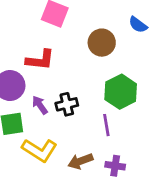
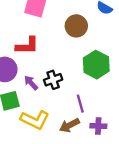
purple line: (106, 125) -> (80, 104), moved

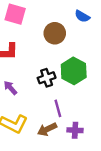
black cross: (53, 80) -> (47, 78), moved

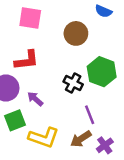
black cross: (47, 78) -> (73, 83), turned -36
purple cross: (75, 130) -> (105, 145), moved, turned -32

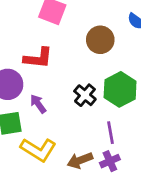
purple line: (90, 115) -> (111, 133), moved
purple cross: (105, 145) -> (110, 161), moved

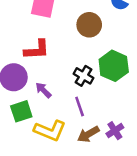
purple line: (111, 133) -> (80, 107), moved

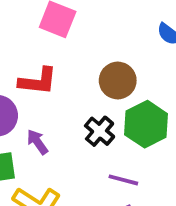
brown circle: (89, 25) -> (118, 80), moved
purple line: (80, 107) -> (123, 180), moved, turned -66

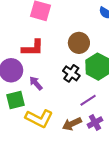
purple line: (123, 180) -> (88, 100), turned -42

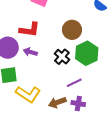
purple arrow: (36, 83) -> (30, 52), moved, turned -40
purple cross: (95, 122) -> (78, 104), turned 32

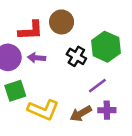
brown circle: (72, 30) -> (62, 22), moved

